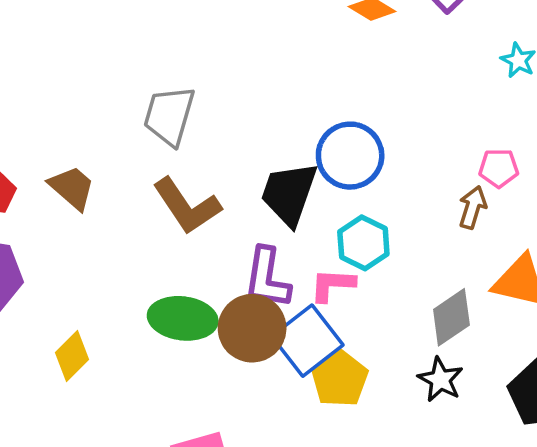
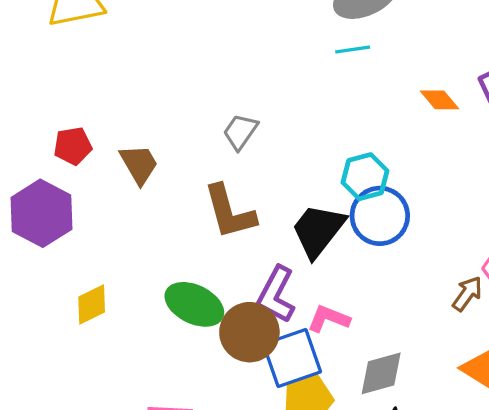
gray trapezoid: (169, 116) -> (240, 132), size x0.7
cyan hexagon: (363, 243) -> (365, 177), moved
gray diamond: (451, 317) -> (381, 373), moved

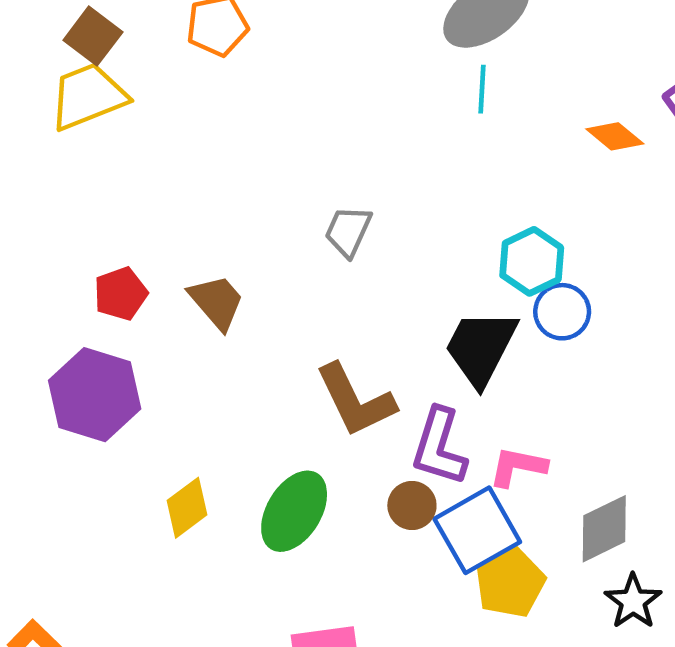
cyan line: (353, 50) -> (482, 89), turned -68
brown L-shape: (230, 212) -> (355, 400), moved
blue circle: (380, 216) -> (562, 312), size x0.7
green ellipse: (194, 304) -> (294, 511), moved, turned -74
brown circle: (249, 332) -> (412, 505), size x0.6

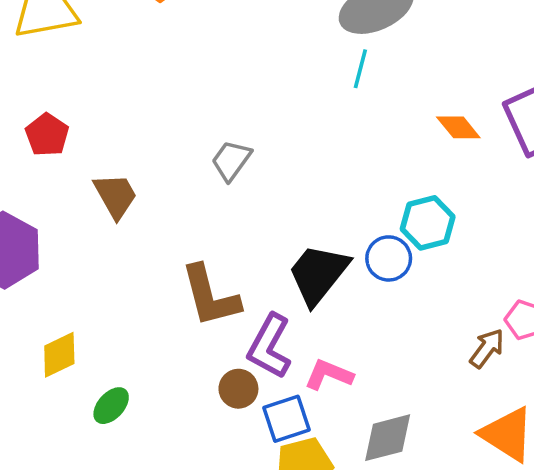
cyan hexagon: (532, 261) -> (428, 223), moved
red pentagon: (121, 294) -> (47, 135), moved, turned -30
green ellipse: (294, 511) -> (111, 406), moved, size x0.6
blue square: (477, 530) -> (286, 419), size x0.7

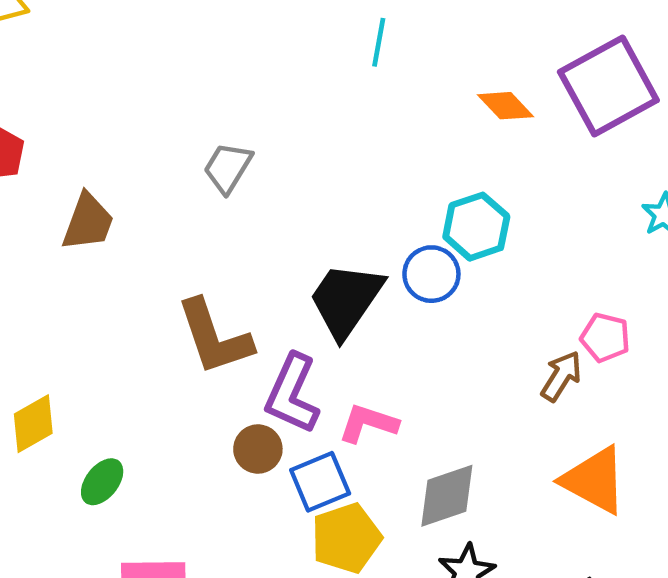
brown trapezoid: (115, 196) -> (88, 222), turned 54

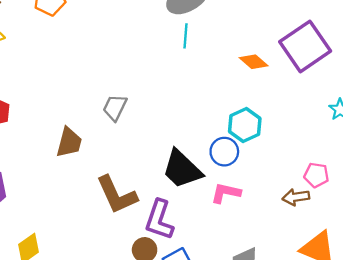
brown trapezoid: (88, 222) -> (69, 142), moved
black trapezoid: (346, 300) -> (182, 169), turned -75
brown arrow: (561, 376) -> (296, 197), turned -125
pink L-shape: (368, 423) -> (226, 193), moved

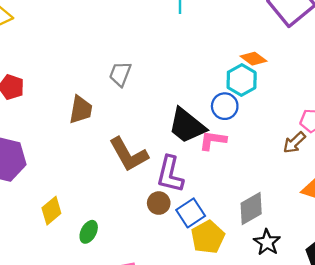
orange diamond: (254, 62) -> (254, 59), moved
pink L-shape: (226, 193) -> (213, 140), moved
brown arrow: (296, 197) -> (294, 143), turned -30

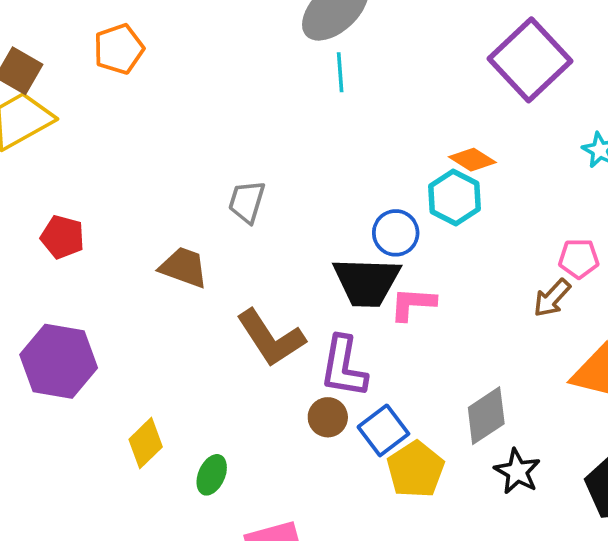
blue circle: (225, 106) -> (396, 233), moved
brown trapezoid: (81, 110) -> (184, 267), turned -76
black trapezoid: (187, 126) -> (367, 282), turned -33

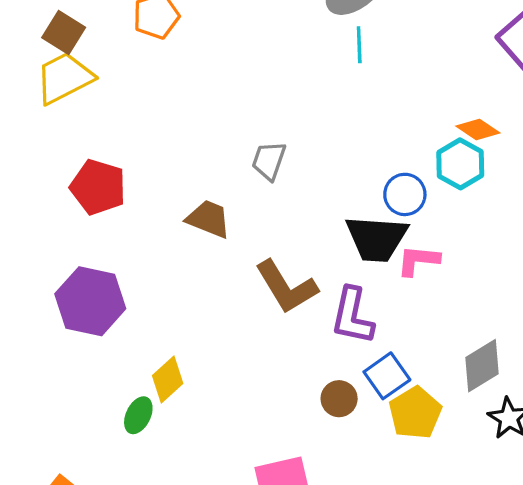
red pentagon: (63, 237) -> (98, 187), size x1.4
brown circle: (328, 417) -> (339, 399), moved
green ellipse: (212, 475) -> (138, 415), moved

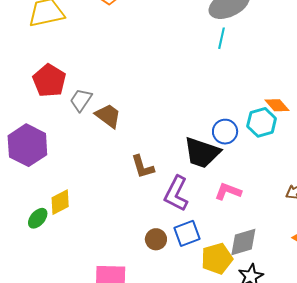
gray trapezoid: (269, 161) -> (81, 100), moved
pink L-shape: (418, 260) -> (228, 191), moved
brown L-shape: (286, 287) -> (143, 167), size x0.7
yellow pentagon: (415, 413) -> (217, 259), moved

